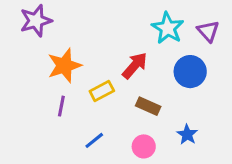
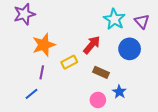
blue star: (187, 134) -> (119, 92), moved
blue line: (94, 140) -> (31, 94), moved

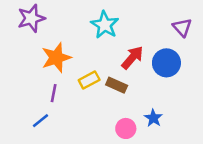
cyan star: (114, 19) -> (105, 25), moved
red arrow: (92, 45) -> (132, 58), moved
brown rectangle: (101, 72) -> (117, 85), moved

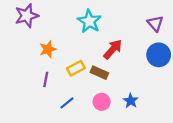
orange star: (56, 58) -> (48, 49), size x0.7
blue circle: (166, 63) -> (159, 55), moved
blue line: (40, 121) -> (67, 103), moved
pink circle: (126, 128) -> (102, 102), moved

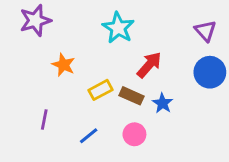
orange star: (48, 49) -> (63, 65), turned -30
purple line: (46, 79) -> (44, 120), moved
blue star: (131, 101) -> (163, 103), moved

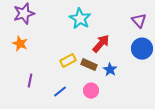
orange star: (63, 65) -> (20, 44), moved

